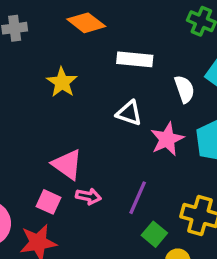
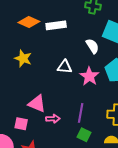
white rectangle: (135, 59) -> (56, 25), moved
pink square: (49, 202) -> (21, 124), moved
green square: (154, 234) -> (84, 135), moved

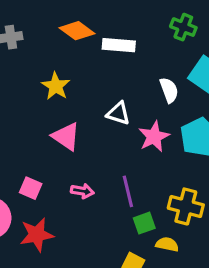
pink triangle: (37, 104) -> (66, 137), moved
purple line: (81, 113) -> (128, 191), turned -36
green square: (84, 135) -> (144, 223), moved, turned 32

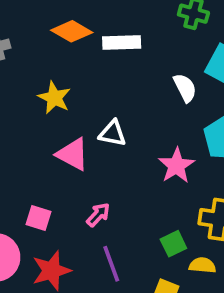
white triangle: (118, 113) -> (113, 133), moved
pink star: (154, 137) -> (176, 166), moved
pink arrow: (82, 191) -> (98, 215), turned -50
purple line: (128, 191) -> (111, 264), moved

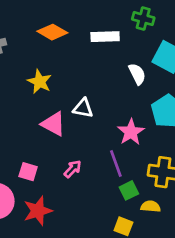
white rectangle: (122, 43) -> (105, 37), moved
purple line: (111, 264) -> (116, 164), moved

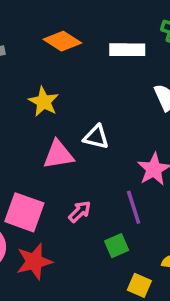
pink triangle: (53, 124) -> (58, 155), turned -40
pink square: (28, 172) -> (24, 212), size x1.6
green square: (129, 190) -> (117, 246), moved

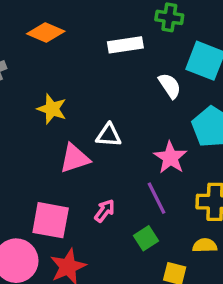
orange diamond: (62, 41) -> (46, 32), moved

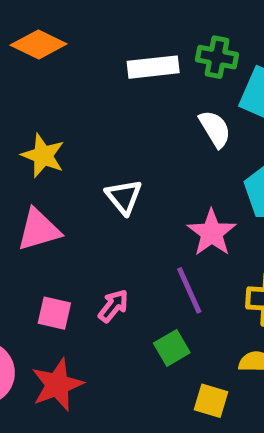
green cross: (169, 17) -> (217, 57), moved
white triangle: (109, 135) -> (124, 197), turned 44
pink triangle: (75, 158) -> (39, 230), moved
pink square: (51, 220) -> (54, 313), moved, size x0.6

